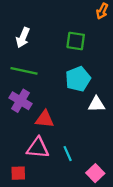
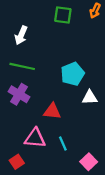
green square: (76, 41) -> (63, 15), moved
red triangle: (45, 119) -> (52, 111), moved
red square: (18, 173) -> (17, 162), turned -32

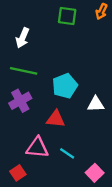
cyan pentagon: (73, 74) -> (65, 86), moved
purple cross: (19, 94) -> (20, 101), turned 30
cyan line: (63, 144) -> (67, 153), turned -32

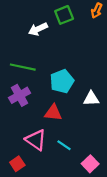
green square: (67, 16) -> (64, 15), turned -30
white arrow: (22, 38) -> (38, 29), moved, turned 42
pink triangle: (37, 148) -> (36, 140), turned 30

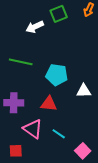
cyan pentagon: (62, 81) -> (57, 75), turned 30
purple cross: (20, 95) -> (14, 103), moved, turned 30
red square: (17, 164) -> (16, 151), turned 32

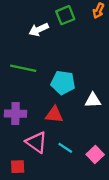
pink square: (83, 151) -> (95, 154), moved

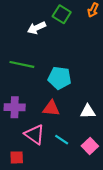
green square: (65, 15) -> (62, 14), turned -36
white triangle: (93, 100) -> (88, 111), moved

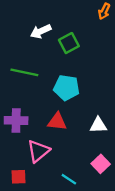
green square: (62, 14) -> (69, 43), moved, turned 30
pink triangle: (34, 134) -> (38, 151), turned 45
cyan line: (62, 140) -> (69, 179), moved

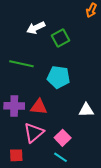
red triangle: (57, 122) -> (39, 107), moved
pink square: (101, 164) -> (63, 138), moved

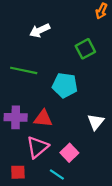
green square: (60, 38) -> (85, 49), moved
white triangle: (86, 110) -> (96, 122), turned -49
cyan line: (60, 157) -> (57, 175), moved

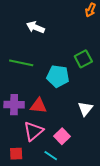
white arrow: (40, 30) -> (35, 27), turned 48
green square: (85, 49) -> (83, 59), moved

